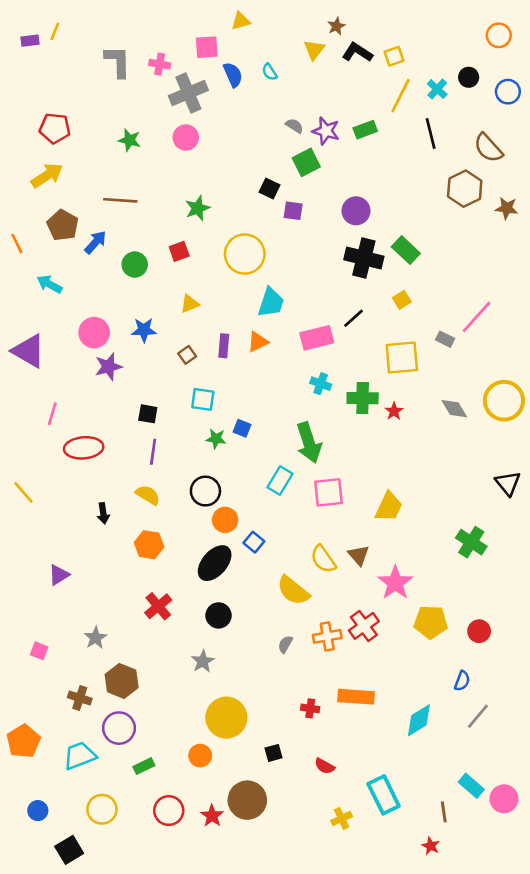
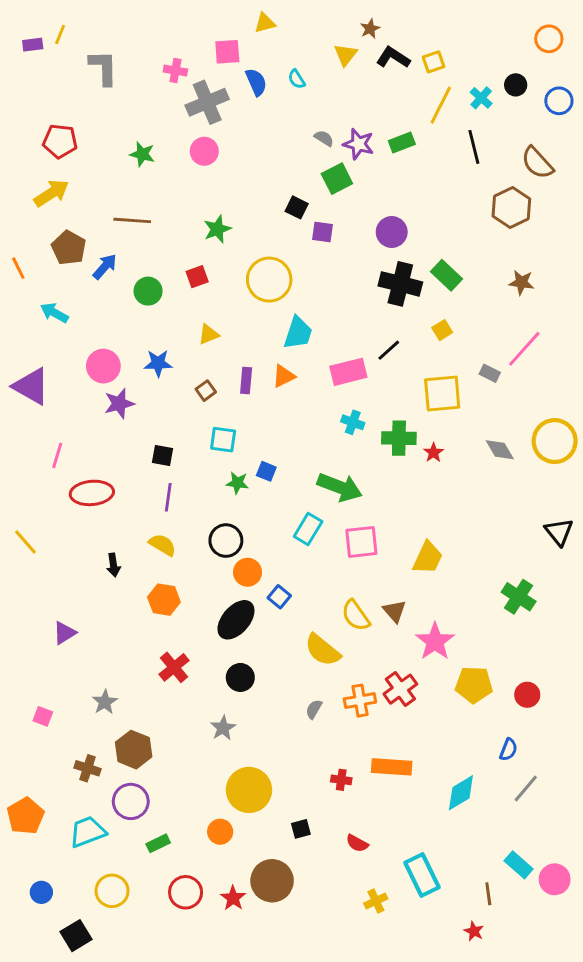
gray L-shape: (118, 62) -> (103, 68), moved
brown star: (507, 208) -> (521, 282), moved
green arrow: (309, 443) -> (340, 487), turned -51

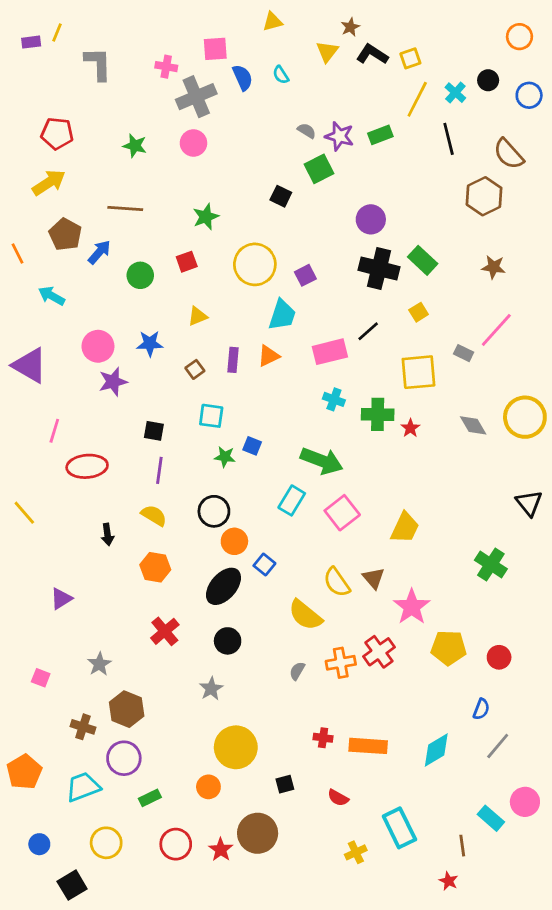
yellow triangle: (265, 23) -> (273, 22), moved
purple square: (322, 232) -> (305, 275), moved, turned -35
pink square: (361, 542) -> (342, 513), turned -32
orange rectangle: (392, 767) -> (368, 746), moved
pink circle: (555, 879) -> (525, 802), moved

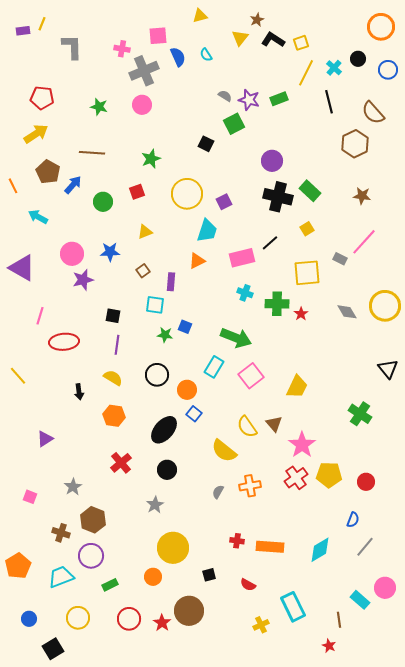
orange circle: (519, 37) -> (381, 27), size x1.4
purple rectangle: (233, 360) -> (171, 282), moved
orange circle: (234, 541) -> (187, 390), moved
red cross: (379, 652) -> (296, 478), moved

